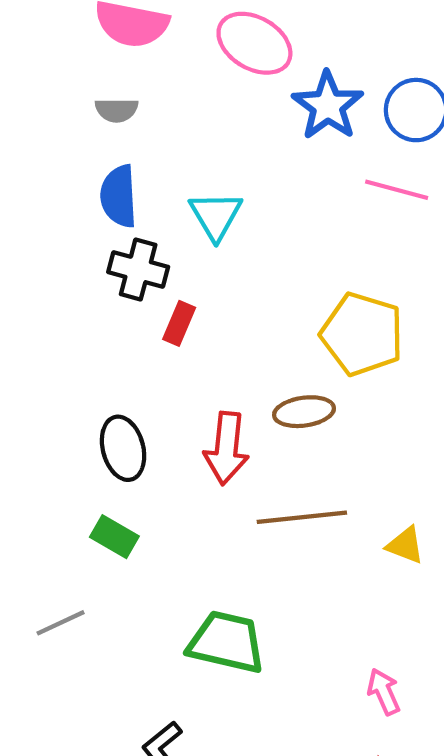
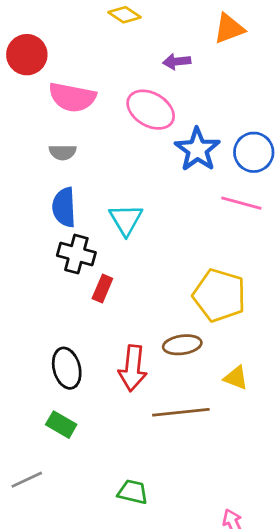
yellow triangle: (405, 545) -> (236, 378), moved
green trapezoid: (226, 642) -> (133, 492), size x0.6

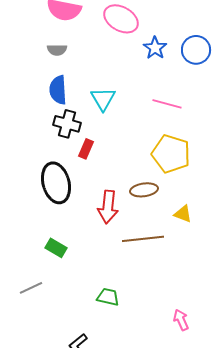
blue star: (197, 150) -> (155, 48), size x0.7
pink line: (241, 203) -> (167, 104), moved
black ellipse: (67, 368) -> (56, 183), moved, size x1.4

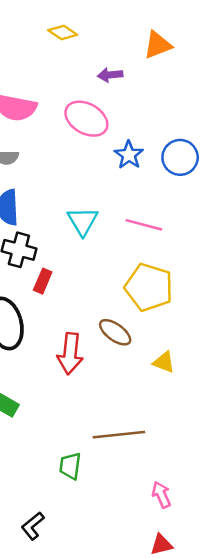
cyan triangle: (103, 99) -> (83, 221), moved
brown ellipse: (144, 190) -> (115, 332), turned 44
brown line: (143, 239) -> (119, 435), moved
green trapezoid: (108, 297) -> (70, 466), turned -95

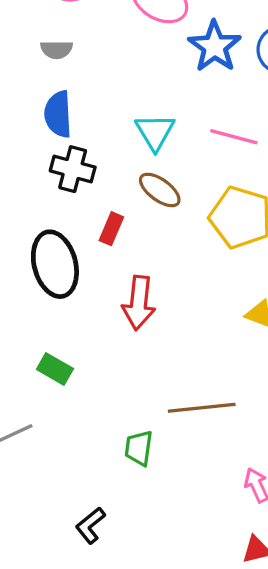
blue star: (129, 155) -> (215, 46), size x1.4
red rectangle: (43, 281) -> (111, 229), moved
brown ellipse: (115, 332) -> (160, 190), moved

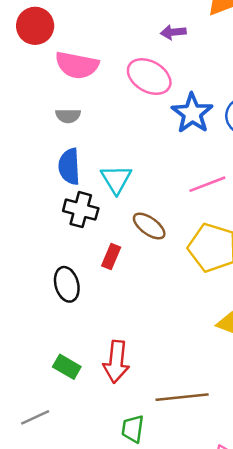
cyan triangle: (155, 132) -> (116, 179), moved
pink line: (234, 137) -> (207, 184), turned -36
black ellipse: (55, 264) -> (67, 284), size x0.7
red arrow: (139, 303) -> (116, 362), moved

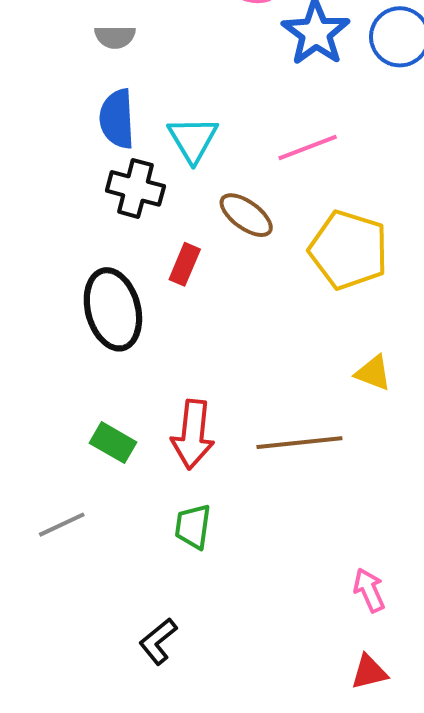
pink line: (207, 184) -> (308, 147), moved
black ellipse: (67, 284) -> (113, 309), size x1.4
brown line: (182, 397) -> (299, 443), moved
green trapezoid: (133, 429) -> (193, 527), moved

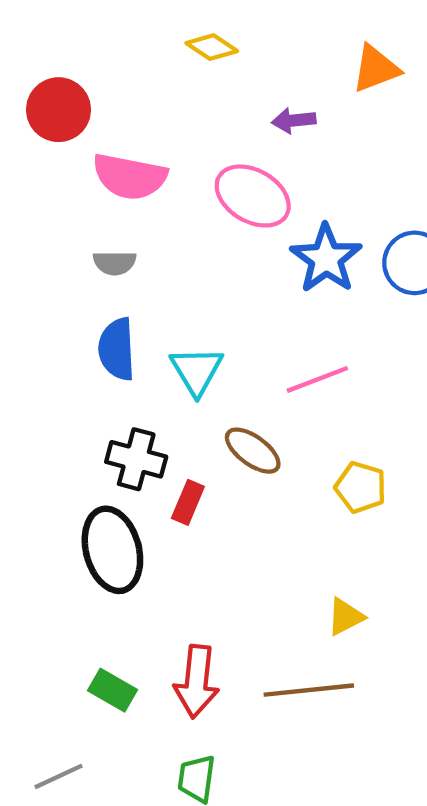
black cross: (135, 188) -> (136, 459), moved
yellow pentagon: (349, 250) -> (361, 487), size x0.6
yellow triangle: (373, 373) -> (345, 617), moved, turned -48

